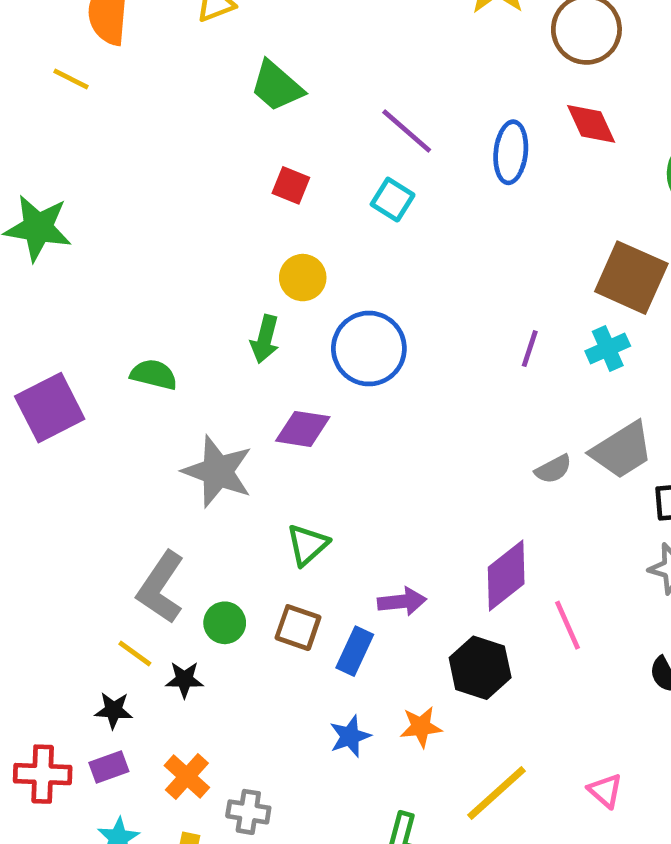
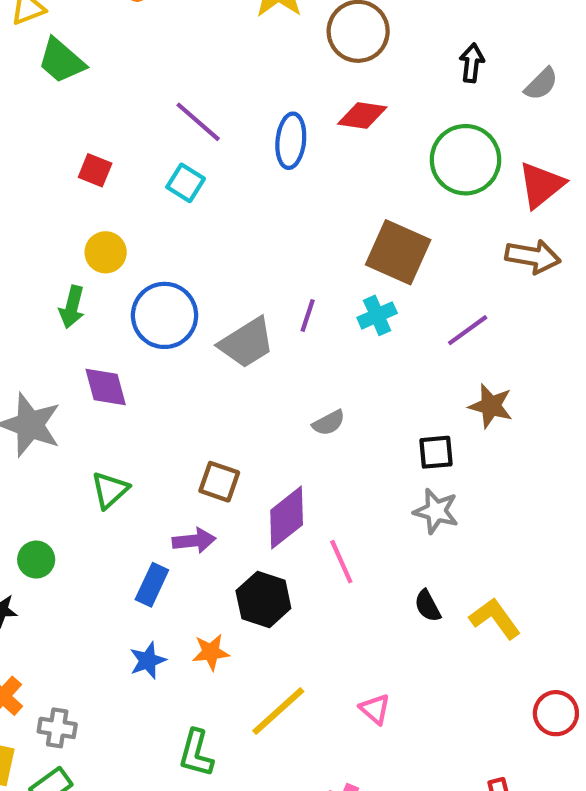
green trapezoid: (277, 86) -> (61, 61), moved
red diamond: (591, 124) -> (362, 115), turned -57
purple diamond: (303, 429) -> (106, 387), turned 66
gray trapezoid: (622, 450) -> (247, 343), moved
brown square: (298, 628) -> (219, 482), moved

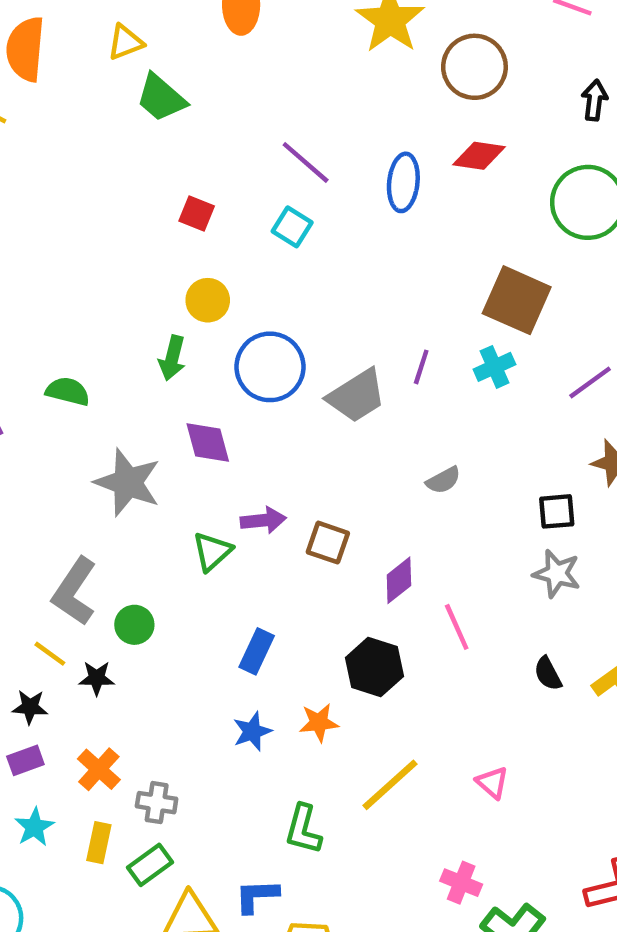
purple diamond: (287, 517) -> (399, 580), size x0.7
purple arrow: (194, 541) -> (263, 520), moved

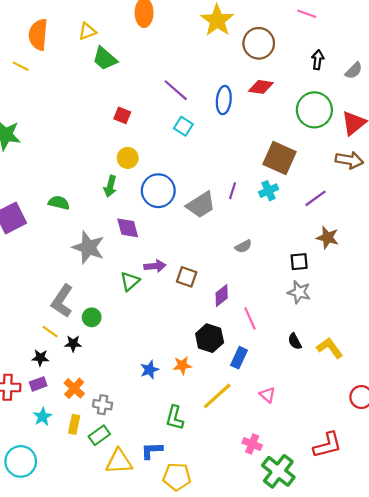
cyan square: (292, 227) -> (183, 126), moved
blue rectangle: (257, 651) -> (239, 358), moved

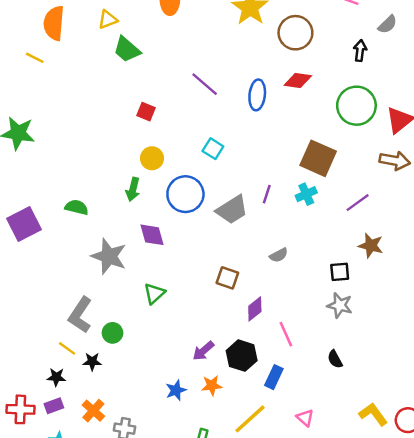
gray semicircle: (354, 71) -> (388, 24), moved
cyan square: (183, 126) -> (213, 149), moved
purple arrow: (155, 266) -> (203, 351), moved, turned 145
brown square: (187, 277) -> (227, 278), moved
yellow L-shape: (330, 348) -> (373, 414), moved

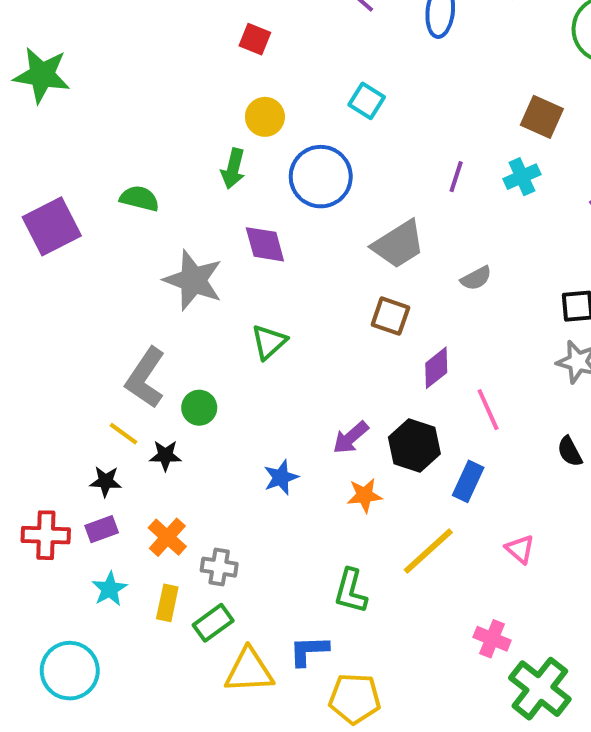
brown square: (318, 158) -> (542, 117), size x0.7
gray trapezoid: (232, 210) -> (398, 244), moved
blue star: (176, 390) -> (281, 477), moved

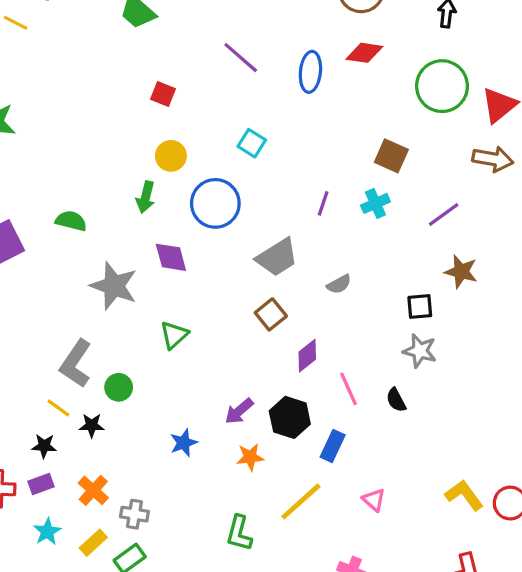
brown square: (390, 316) -> (271, 314), turned 32
black semicircle: (570, 451) -> (396, 400), moved
yellow rectangle: (167, 603) -> (93, 543), turned 36

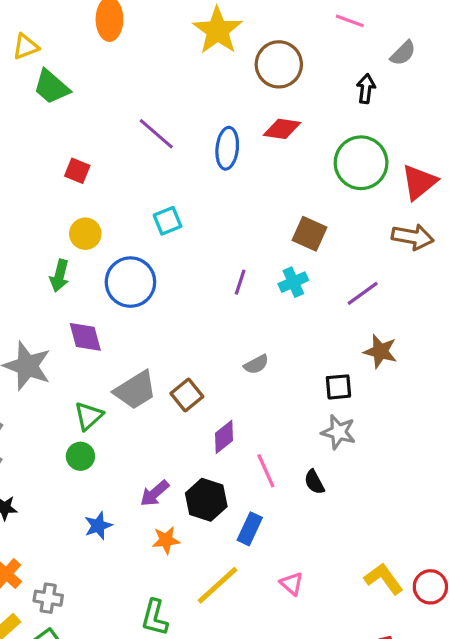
cyan square: (252, 143) -> (168, 221), turned 36
gray trapezoid: (277, 257) -> (135, 390), moved
green circle: (119, 387) -> (80, 456), moved

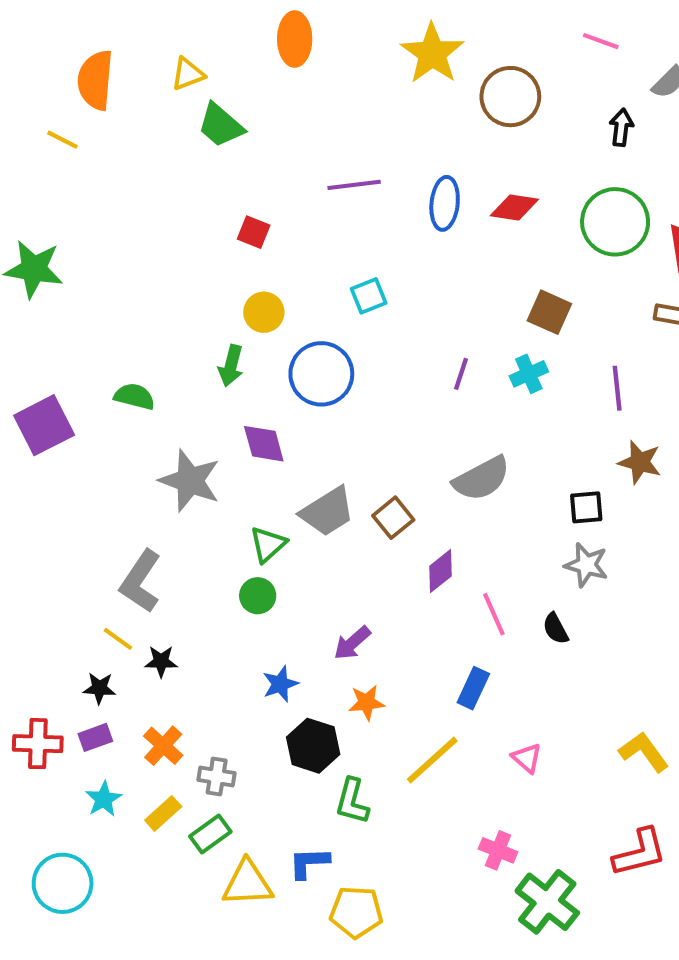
red diamond: (282, 129) -> (514, 207), moved
purple line: (156, 134) -> (354, 185), turned -48
purple line: (363, 293) -> (617, 388), turned -60
gray semicircle: (256, 364) -> (482, 479), size x1.8
black hexagon: (206, 500) -> (313, 746), moved

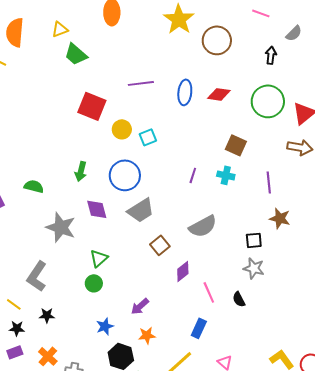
red square: (254, 232) -> (92, 106), size x1.8
yellow circle: (264, 312) -> (122, 129), moved
cyan cross: (529, 374) -> (226, 175), turned 36
gray trapezoid: (328, 511) -> (141, 210), moved
yellow line: (118, 639) -> (14, 304), moved

